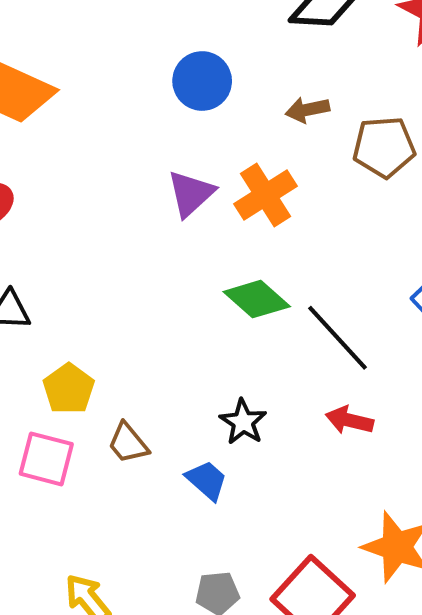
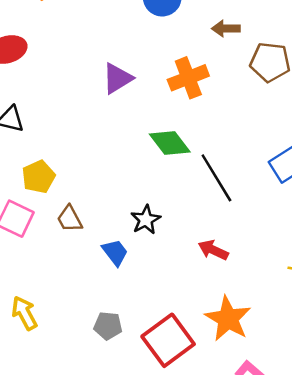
purple triangle: (191, 193) -> (117, 78), moved
red arrow: (349, 420) -> (213, 250), moved

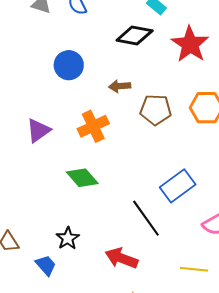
black line: (216, 178) -> (146, 218), moved
red arrow: (213, 250) -> (122, 258), size x1.4

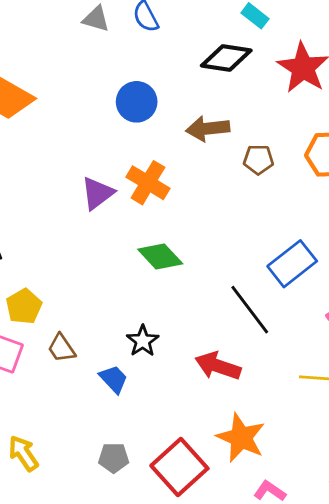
brown arrow: (120, 86) -> (208, 129), size x1.4
brown pentagon: (156, 110) -> (258, 160), size x0.7
orange cross: (93, 126) -> (148, 183), moved, turned -32

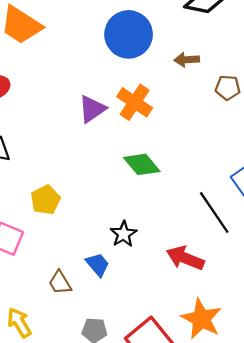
blue circle: (137, 102) -> (129, 34), size x1.4
brown arrow: (208, 129) -> (187, 60), size x0.7
yellow pentagon: (24, 306) -> (46, 200), moved
brown trapezoid: (62, 348) -> (60, 283), moved

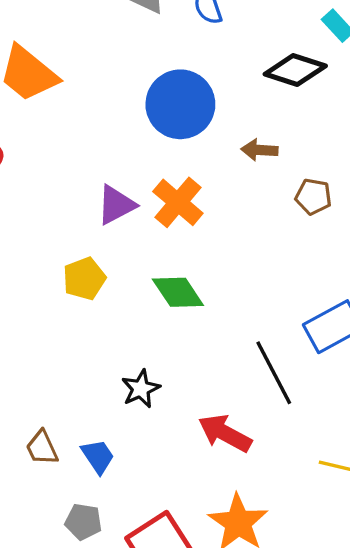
yellow pentagon: (46, 200) -> (84, 279), moved
blue trapezoid: (98, 265) -> (98, 456), moved

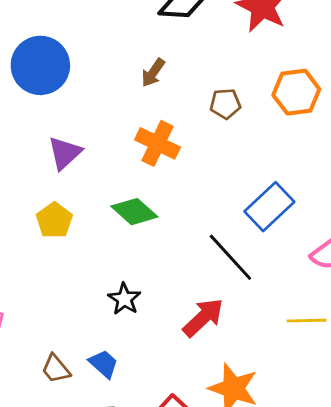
blue circle: (180, 104) -> (40, 65), moved
brown arrow: (259, 150) -> (153, 73), moved, turned -44
orange cross: (178, 202) -> (158, 143), moved
red arrow: (225, 433) -> (203, 318), turned 123

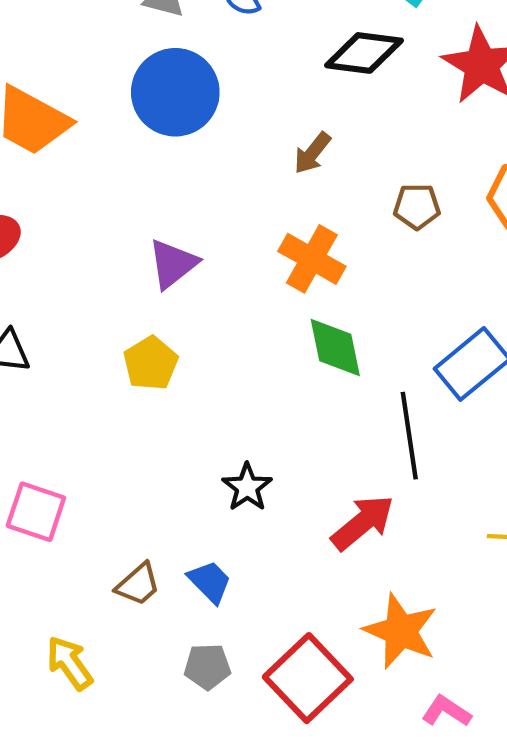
blue circle: (40, 65) -> (175, 92), moved
green diamond: (134, 212) -> (335, 348), moved, turned 33
black line: (230, 257) -> (409, 436), turned 30
brown trapezoid: (56, 369) -> (138, 584), turned -96

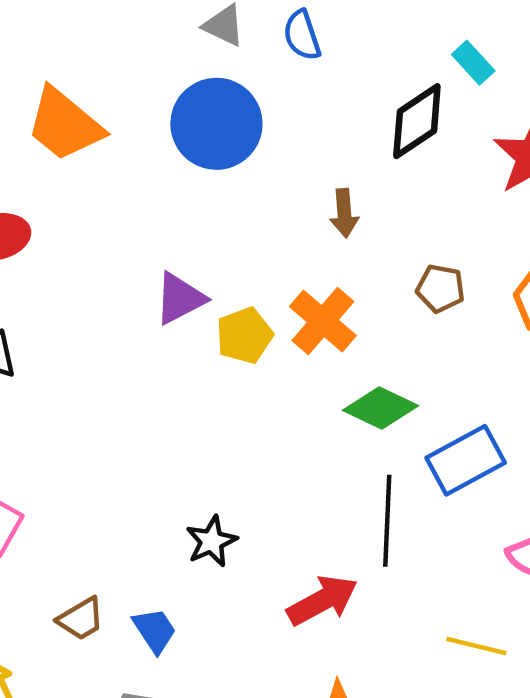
black diamond: (364, 53) -> (417, 121), turned -52
brown arrow: (312, 153) -> (344, 213), turned -54
green diamond: (335, 348) -> (380, 408), moved, turned -64
yellow pentagon: (151, 363) -> (244, 335), moved

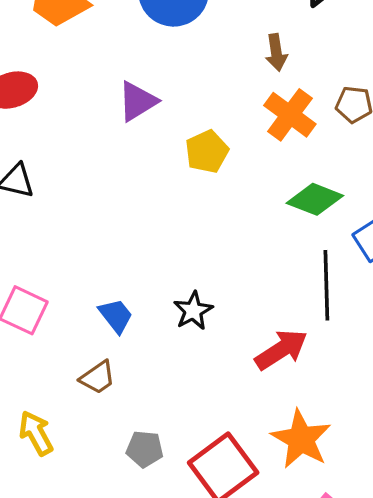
purple triangle: (180, 298) -> (137, 101), moved
orange cross: (323, 321) -> (290, 115), moved
blue trapezoid: (154, 630) -> (116, 316), moved

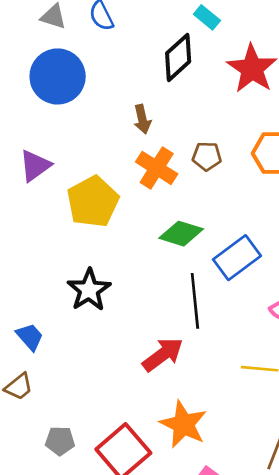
yellow pentagon: (207, 152) -> (93, 202), size x1.5
black star: (193, 311) -> (89, 290), moved, size x1.4

